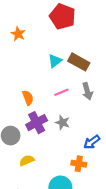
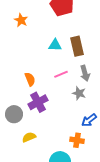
cyan triangle: (55, 61) -> (55, 45), turned 40
brown rectangle: (79, 62) -> (77, 46), turned 48
gray star: (63, 123) -> (79, 93), moved

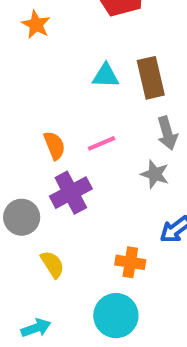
pink line: (61, 74) -> (102, 143), moved
yellow semicircle: (29, 137) -> (52, 264), turned 80
orange cross: (77, 140) -> (130, 262), moved

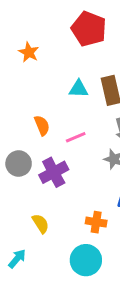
orange semicircle: (54, 145) -> (42, 125), moved
gray circle: (22, 217) -> (19, 164), moved
cyan arrow: (36, 328) -> (17, 259), moved, turned -30

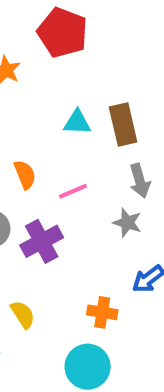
red pentagon: (89, 29) -> (63, 33), moved

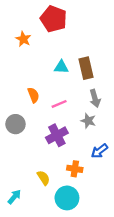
purple cross: (42, 241) -> (57, 135), moved
yellow semicircle: (23, 314) -> (43, 178), moved

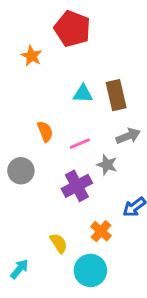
gray arrow: (95, 98) -> (128, 136), turned -96
gray star: (88, 121) -> (107, 165), moved
orange cross: (75, 169) -> (101, 231), turned 32

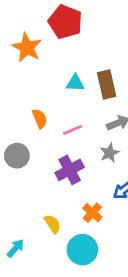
orange star: (31, 56) -> (27, 47), size x1.5
gray star: (107, 165) -> (109, 153), moved, turned 30

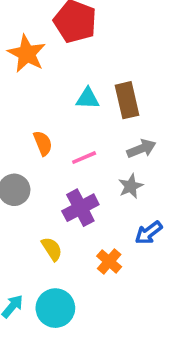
yellow semicircle: (53, 224) -> (52, 249), moved
cyan circle: (82, 250) -> (55, 308), moved

